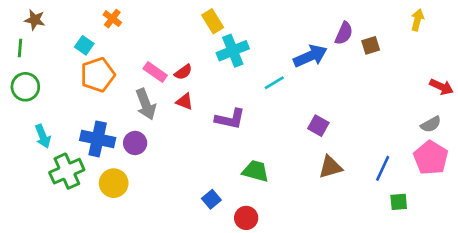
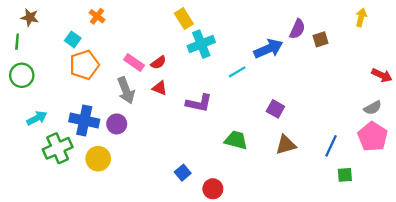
cyan arrow: (43, 136) -> (37, 118), turned -96
green trapezoid: (256, 171) -> (236, 140), moved

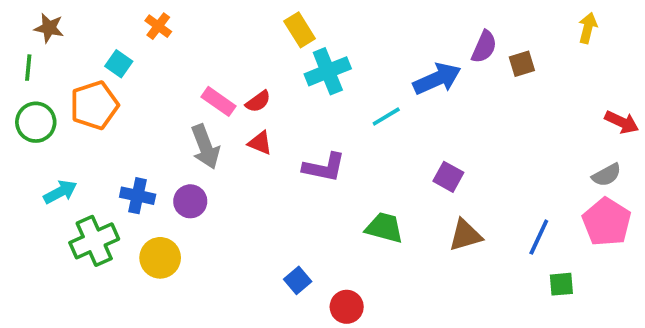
orange pentagon: (84, 65) -> (94, 105), moved
blue cross: (84, 120) -> (138, 196), size x0.7

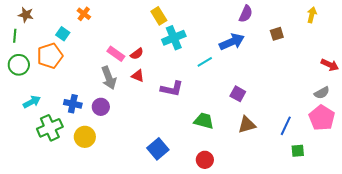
purple semicircle: (484, 47) -> (246, 14), moved
blue square: (298, 280) -> (158, 149), size x1.5
red circle: (347, 307) -> (205, 160), moved

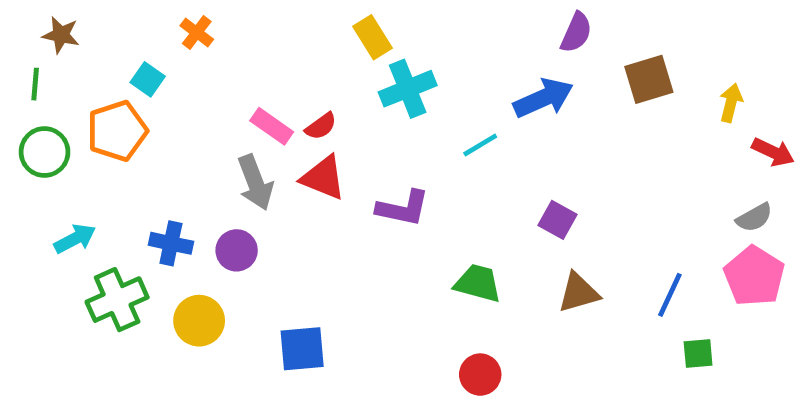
yellow arrow: (312, 15) -> (731, 103), moved
brown square: (277, 34) -> (649, 79), size x1.5
red triangle: (138, 76) -> (323, 178), size x1.5
blue square: (158, 149) -> (302, 349), moved, turned 35

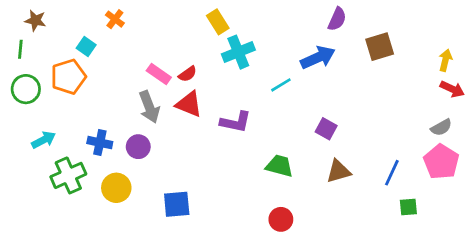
yellow arrow: (731, 103) -> (445, 60), moved

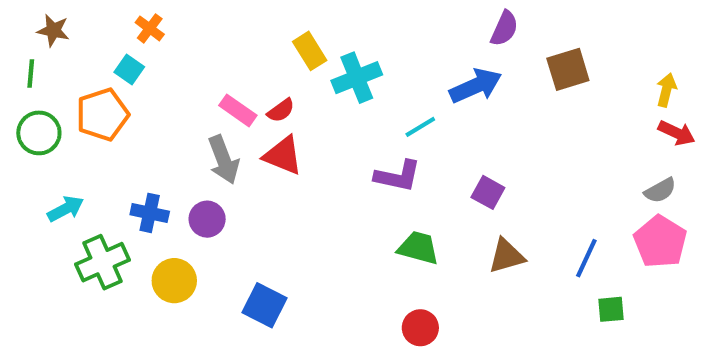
orange cross: (115, 19) -> (150, 28), moved
yellow rectangle: (218, 22) -> (310, 51), moved
purple L-shape: (236, 122) -> (398, 176), moved
blue square: (177, 204) -> (264, 305), turned 32

